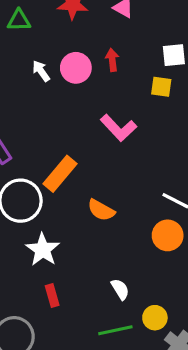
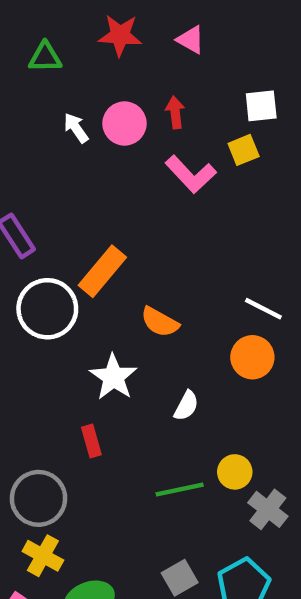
yellow square: (161, 87) -> (244, 150), turned -30
pink L-shape: (119, 128) -> (191, 174), moved
white star: (43, 250) -> (113, 377), moved
white semicircle: (120, 289) -> (186, 406), moved, turned 60

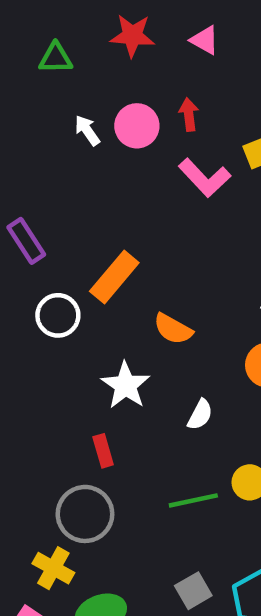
white circle: (47, 309) -> (58, 315), size x0.7
gray circle: (38, 498) -> (85, 514), moved

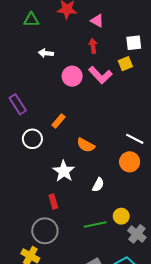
pink triangle: (205, 40) -> (97, 21), moved
pink circle: (137, 126) -> (72, 76), moved
white arrow: (87, 130) -> (46, 53), turned -48
orange rectangle: (114, 277) -> (59, 121), size x0.6

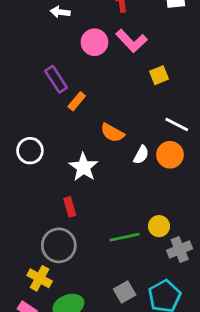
yellow square: (125, 64) -> (159, 75), moved
purple rectangle: (18, 104) -> (56, 79), moved
white circle: (32, 139) -> (30, 151), moved
white semicircle: (98, 185) -> (141, 155), moved
gray cross: (137, 234) -> (180, 249), turned 30

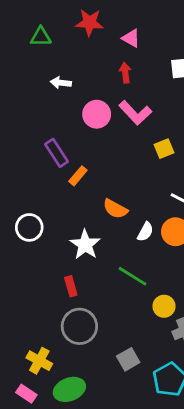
green line: (125, 237) -> (132, 276), moved, turned 44
gray circle: (59, 245) -> (79, 326), moved
gray square: (125, 292) -> (128, 359), moved

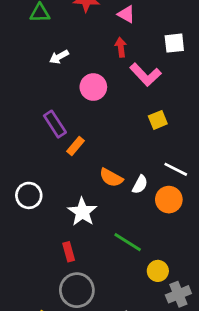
white arrow: (61, 83) -> (59, 57), turned -36
pink L-shape: (135, 113) -> (145, 75), moved
white semicircle: (145, 232) -> (140, 184), moved

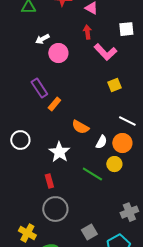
pink circle: (93, 87) -> (58, 53), moved
white semicircle: (140, 184) -> (101, 142), moved
yellow circle: (158, 271) -> (114, 164), moved

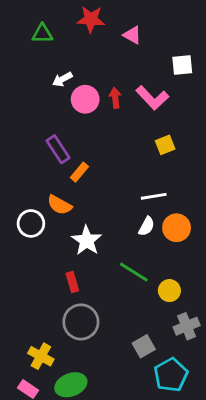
red arrow: (87, 32) -> (115, 98), moved
white line: (127, 121) -> (154, 196), moved, turned -36
orange semicircle: (80, 127) -> (59, 205), moved
yellow circle: (114, 164) -> (169, 291), moved
gray square: (89, 232) -> (144, 346), moved

